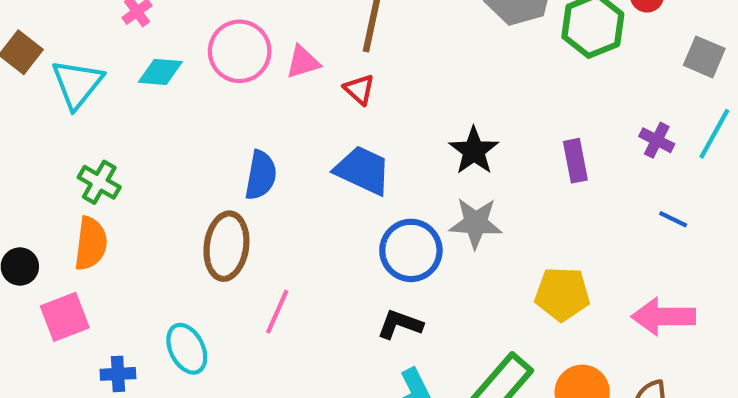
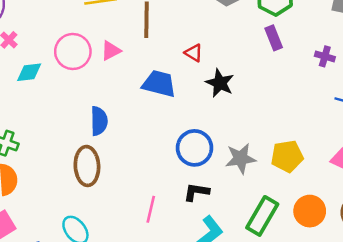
red triangle: (359, 89) -> (194, 53), moved
purple rectangle: (575, 161) -> (274, 38), moved
blue trapezoid: (363, 170) -> (159, 84), moved
gray star: (476, 223) -> (241, 158), moved
pink line: (277, 312) -> (151, 209), moved

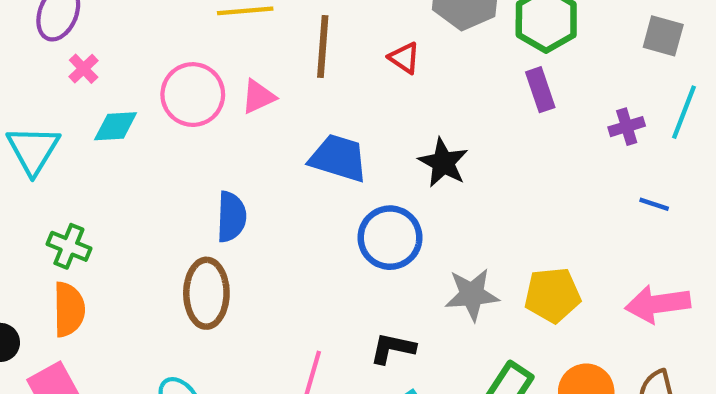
red triangle: (194, 53) -> (404, 58), moved
purple cross: (325, 56) -> (627, 127), turned -36
blue circle: (194, 148) -> (390, 238), moved

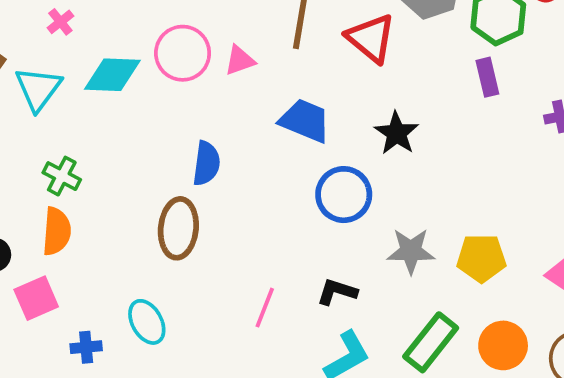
red triangle: (404, 58) -> (371, 38), size x1.8
pink cross: (84, 69) -> (60, 22), moved
cyan diamond: (116, 126) -> (112, 75), size x1.4

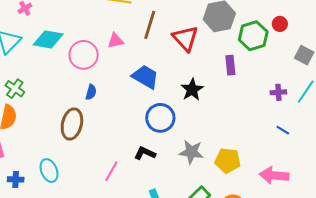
pink circle: (183, 53) -> (84, 55), moved
purple rectangle: (487, 77) -> (230, 65), moved
blue semicircle: (206, 163) -> (91, 92), size x0.7
black L-shape: (337, 292) -> (145, 153), moved

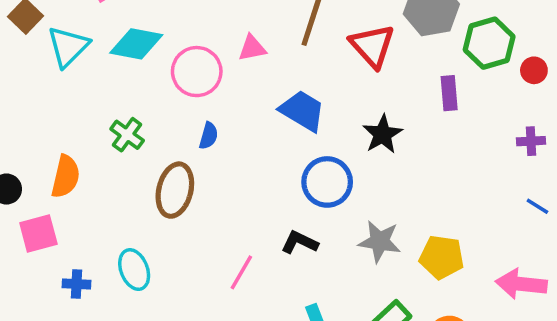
red circle: (280, 24) -> (534, 70), moved
green cross: (15, 89) -> (127, 135), moved

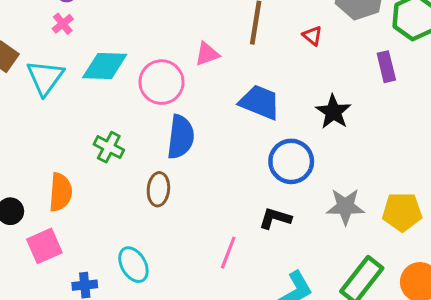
red triangle: (372, 46) -> (312, 36), size x0.5
blue semicircle: (209, 136) -> (181, 137), size x1.8
brown ellipse: (175, 190) -> (158, 189), size x0.7

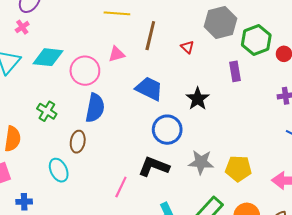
black L-shape: (275, 218) -> (154, 167), size x1.4
cyan ellipse: (133, 265) -> (59, 170), moved

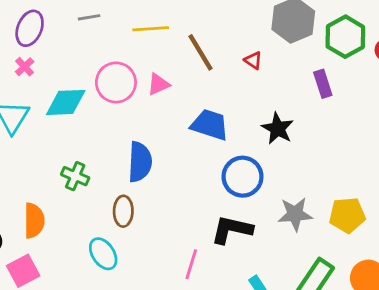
brown line: (150, 36) -> (200, 52), turned -36
pink circle: (85, 71) -> (116, 82), moved

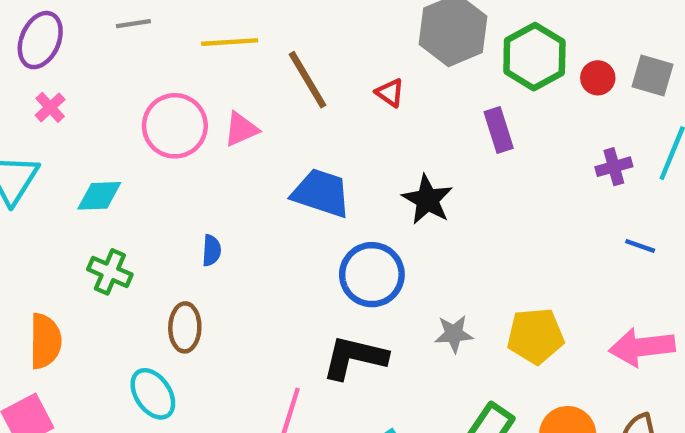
pink cross: (25, 67) -> (50, 107), moved
cyan diamond: (66, 102) -> (99, 196), moved, size x0.7
blue semicircle: (140, 162) -> (212, 250), size x0.5
gray star: (295, 214) -> (454, 334), size x0.7

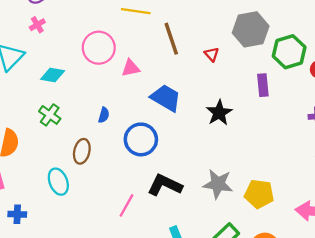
pink triangle: (241, 129) -> (131, 68), moved
blue circle: (372, 275) -> (141, 139), moved
gray star: (454, 334) -> (218, 184), size x1.5

